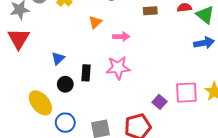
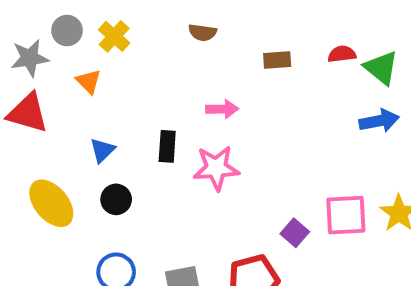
orange triangle: (95, 22) -> (89, 82), moved, turned -32
red triangle: (19, 39) -> (28, 113), turned -45
black rectangle: (86, 73) -> (167, 146), moved
yellow ellipse: (40, 103) -> (51, 203), moved

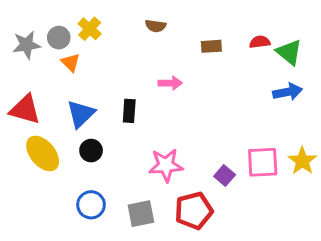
gray circle: (67, 31) -> (59, 38), moved
red triangle: (28, 113) -> (25, 109), moved
blue triangle: (102, 150) -> (81, 114), size x1.5
pink star: (216, 168) -> (166, 165), moved

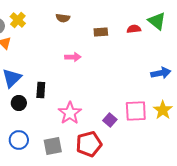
green triangle: (289, 52) -> (157, 21), moved
blue arrow: (288, 92) -> (161, 73), moved
black rectangle: (129, 111) -> (41, 90), moved
pink star: (166, 165) -> (70, 113), turned -30

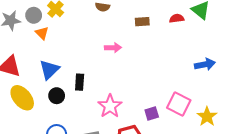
yellow star: (163, 110) -> (207, 117), moved
pink square: (136, 111) -> (179, 104), turned 30
purple square: (110, 120) -> (152, 113), turned 32

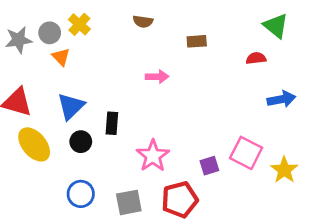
red semicircle: (177, 18) -> (256, 58), moved

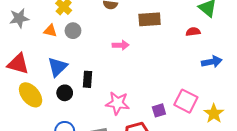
gray circle: (50, 33) -> (73, 31), moved
brown rectangle: (197, 41) -> (150, 19), size x1.5
orange triangle: (61, 57) -> (50, 31), turned -32
pink star: (153, 156) -> (118, 103), turned -30

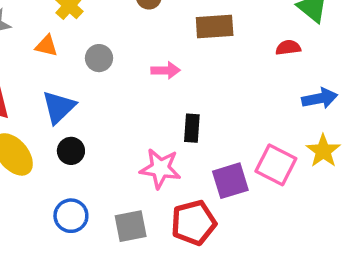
gray circle: (73, 31) -> (99, 58), moved
black rectangle: (87, 79) -> (192, 128), moved
purple square: (159, 110) -> (230, 181), size x1.5
yellow star: (214, 114) -> (323, 151), moved

